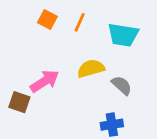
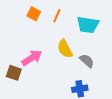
yellow semicircle: (91, 69) -> (65, 49), turned -102

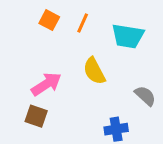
gray semicircle: (87, 61) -> (145, 96), moved
brown square: (14, 73) -> (36, 116), moved

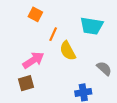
orange line: (83, 23) -> (53, 34), moved
brown square: (36, 116) -> (26, 83), turned -35

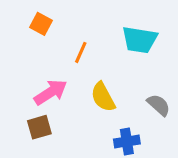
orange square: (35, 14) -> (41, 24), moved
yellow semicircle: (68, 51) -> (103, 97), moved

